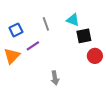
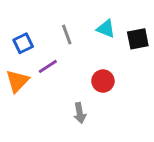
black square: (84, 36) -> (138, 39), moved
red circle: (95, 56) -> (103, 81), moved

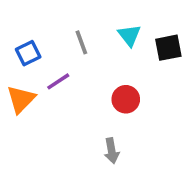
cyan triangle: (106, 29) -> (129, 35), turned 30
gray arrow: (80, 113) -> (112, 151), moved

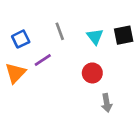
cyan triangle: (129, 35) -> (95, 36), moved
gray arrow: (112, 151) -> (107, 103), moved

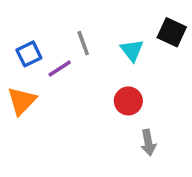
black square: (124, 35) -> (172, 32), moved, turned 36
purple line: (43, 60) -> (60, 68), moved

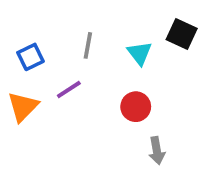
gray line: (83, 43) -> (88, 45), turned 30
purple line: (60, 68) -> (69, 89), moved

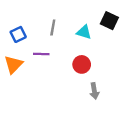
cyan triangle: (140, 53) -> (84, 32), turned -35
purple line: (69, 89) -> (41, 54), turned 35

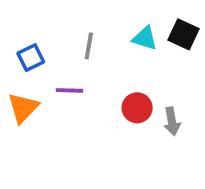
cyan triangle: (84, 32) -> (145, 38), moved
gray arrow: (94, 91) -> (172, 121), moved

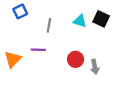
blue square: (31, 58) -> (20, 11), moved

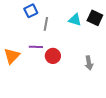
blue square: (20, 11) -> (31, 11), moved
red circle: (76, 59) -> (53, 56), moved

